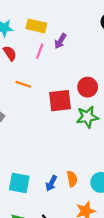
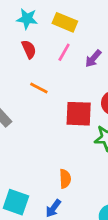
purple arrow: (60, 41) -> (93, 59), moved
orange semicircle: (72, 179) -> (65, 179), moved

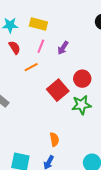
orange line: (39, 88) -> (31, 67), moved, turned -48
red square: (79, 114) -> (58, 90), turned -35

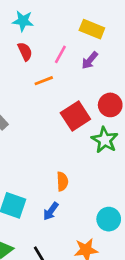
yellow rectangle: (38, 24) -> (92, 29), moved
green star: (82, 105) -> (105, 140), turned 30

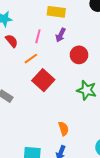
red circle: (110, 105) -> (79, 55), moved
red square: (75, 116) -> (43, 80), moved

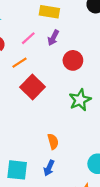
pink line: (38, 36) -> (28, 38), turned 32
green star: (87, 90) -> (80, 100), turned 30

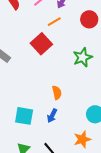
red circle: (73, 60) -> (89, 19), moved
orange line: (20, 63) -> (54, 22), moved

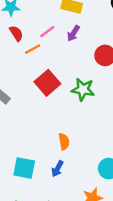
orange line: (54, 22) -> (33, 49), moved
green star: (83, 57) -> (83, 89), moved, turned 30

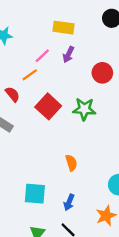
red semicircle: (16, 33) -> (12, 94), moved
blue arrow: (57, 169) -> (69, 202), moved

